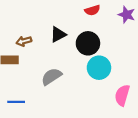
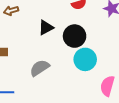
brown arrow: (24, 41) -> (11, 11), moved

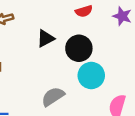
gray semicircle: (40, 68) -> (53, 97), moved

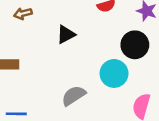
black circle: (79, 48) -> (135, 45), moved

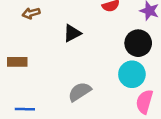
cyan circle: (114, 73) -> (132, 74), moved

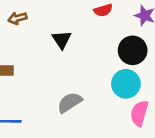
black triangle: (72, 33) -> (62, 40), turned -36

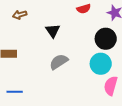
gray semicircle: (70, 103) -> (59, 62), moved

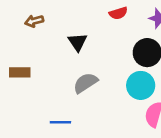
blue line: (15, 92) -> (60, 122), moved

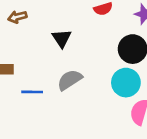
blue line: (60, 122) -> (32, 92), moved

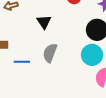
gray semicircle: (70, 80) -> (50, 53), turned -36

